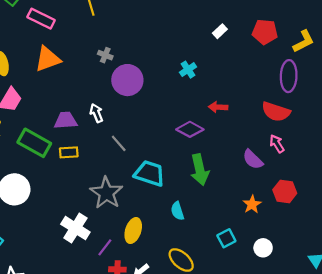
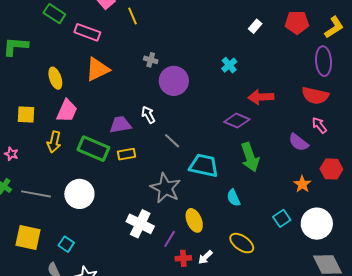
red arrow: (218, 107) -> (261, 97), size x1.4
yellow ellipse: (133, 231) -> (194, 220), turned -35
white circle: (263, 248) -> (317, 224), size x1.8

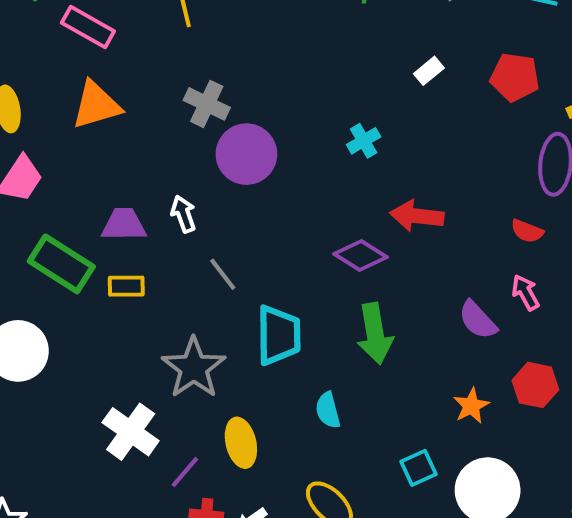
gray cross: (151, 60) -> (207, 104), size x1.5
red semicircle: (315, 96) -> (527, 231), size x0.6
cyan trapezoid: (204, 166) -> (279, 335), turned 68

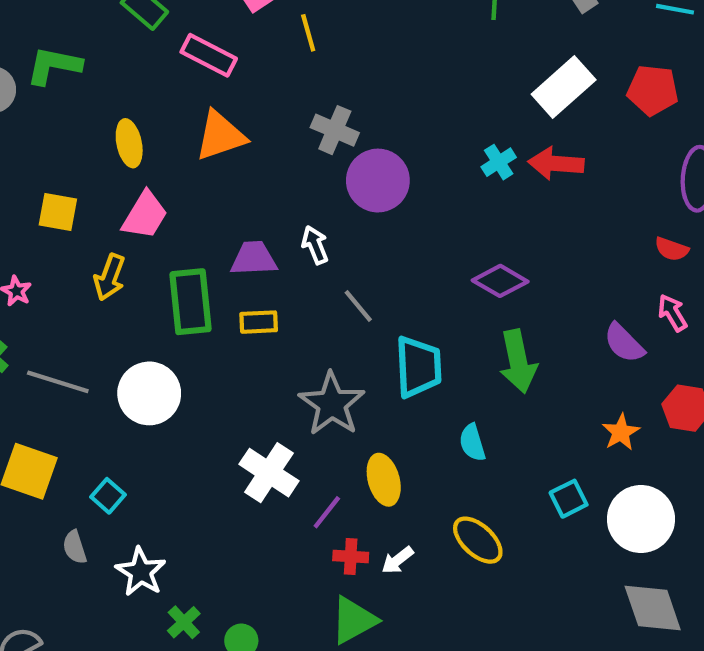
white rectangle: (429, 71) -> (564, 87), size x2.0
red arrow: (417, 216) -> (556, 163), moved
green rectangle: (61, 264) -> (190, 302), turned 54

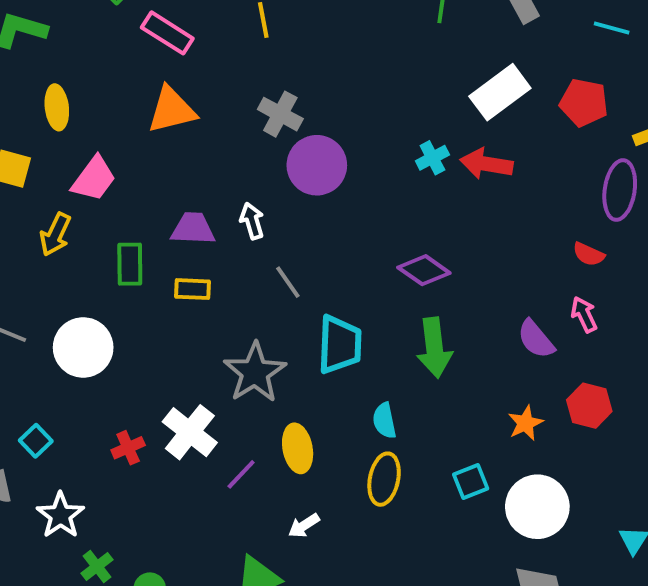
yellow ellipse: (129, 143) -> (57, 107), moved
green rectangle: (190, 302) -> (130, 264), size x0.7
yellow ellipse: (478, 540) -> (384, 479), moved, turned 54
red cross: (351, 557) -> (128, 448), moved, turned -32

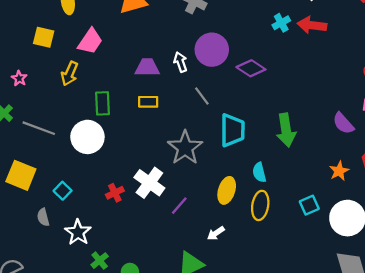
purple circle: (317, 165) -> (212, 50), moved
green rectangle: (130, 264) -> (102, 103), moved
purple diamond: (424, 270) -> (251, 68), moved
yellow ellipse: (298, 448) -> (227, 190), moved, turned 30

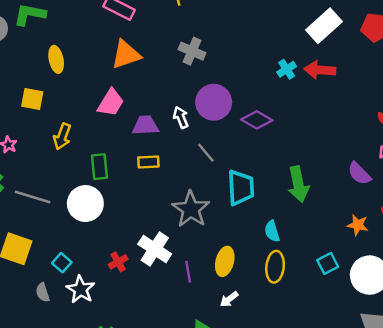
pink trapezoid: (90, 41) -> (111, 103), moved
orange star: (339, 171) -> (358, 225), turned -30
yellow ellipse: (227, 190) -> (225, 261), moved
purple line: (179, 206) -> (188, 272), turned -48
white star: (78, 232) -> (81, 289), moved

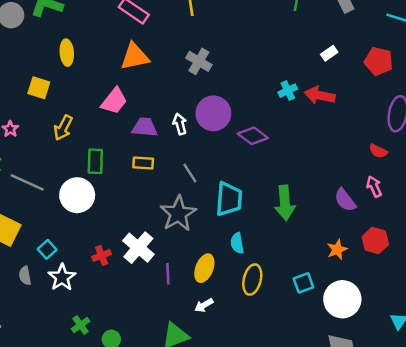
white rectangle: (324, 26) -> (329, 53), size x0.5
gray line: (206, 153) -> (190, 173), moved
orange star: (358, 225) -> (337, 250), turned 30
cyan semicircle: (272, 231) -> (237, 243), moved

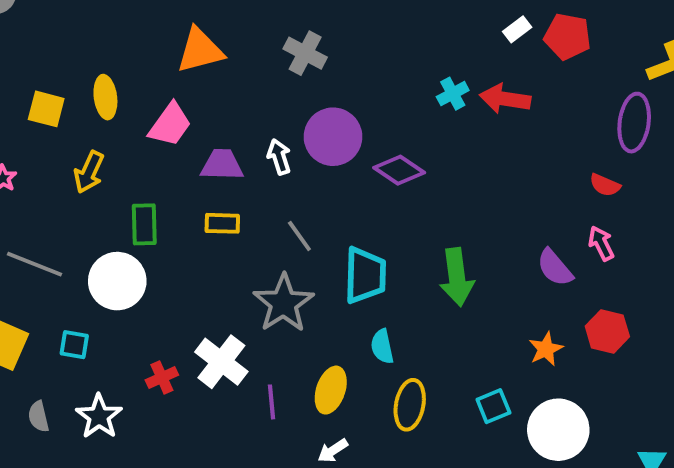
yellow ellipse: (67, 53) -> (105, 97), moved
red pentagon: (379, 61) -> (567, 36), moved
cyan square: (47, 249) -> (74, 345), moved, turned -36

